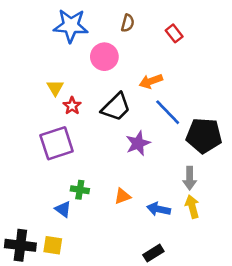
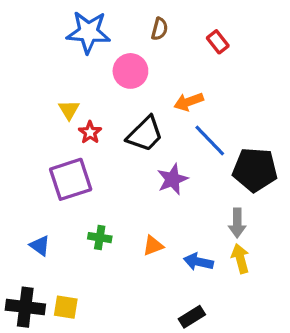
blue triangle: (63, 209) -> (40, 246), moved

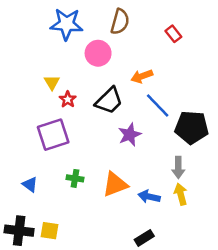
brown semicircle: (160, 29) -> (120, 22), size x1.5
red rectangle: (218, 42) -> (173, 34), moved
orange triangle: (153, 246) -> (115, 184), size x1.6

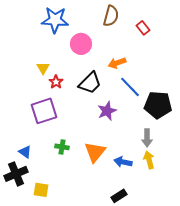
brown semicircle: (120, 22) -> (111, 16), moved
orange triangle: (115, 184) -> (95, 152), turned -30
black cross: (19, 231) -> (16, 174), moved, turned -30

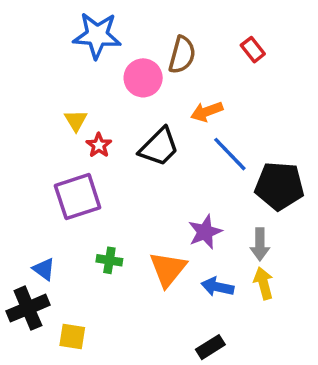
brown semicircle: (111, 16) -> (182, 55), moved
purple star: (107, 111) -> (205, 232), moved

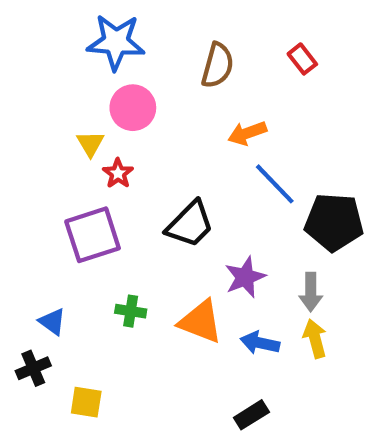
pink circle: (143, 78) -> (133, 108), moved
black trapezoid: (159, 147) -> (190, 224), moved
orange triangle: (168, 269) -> (201, 322), turned -48
black cross: (28, 308) -> (33, 368), size x0.7

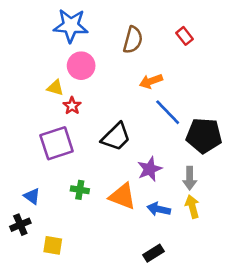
yellow triangle: (90, 144) -> (55, 88), turned -42

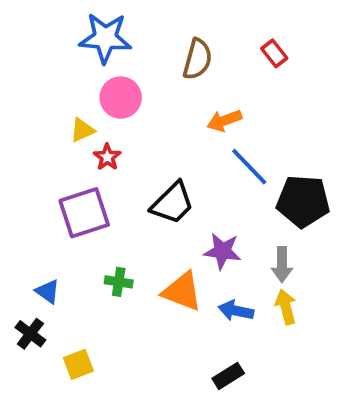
yellow triangle: (55, 88) -> (82, 130), turned -42
purple star: (150, 169) -> (222, 251), turned 30
black cross: (20, 225) -> (30, 334), turned -30
yellow square: (53, 245) -> (78, 364), turned -30

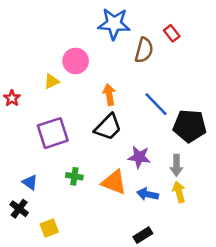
blue star: (105, 38) -> (114, 24), moved
brown semicircle: (197, 59) -> (144, 50), moved
orange arrow: (224, 121) -> (109, 95), moved, turned 100
red star: (107, 157) -> (12, 98), moved

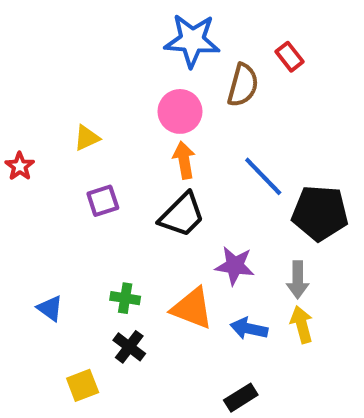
pink circle: (76, 61) -> (180, 111), moved
purple square: (53, 133) -> (103, 201), moved, size x0.6
black cross: (19, 209) -> (129, 347), moved

